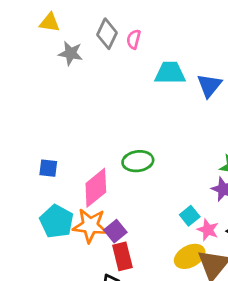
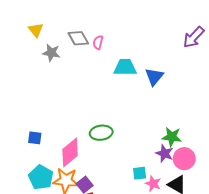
yellow triangle: (50, 23) -> (36, 30), turned 42
gray diamond: (107, 34) -> (78, 38), turned -55
cyan square: (190, 216) -> (140, 173), turned 32

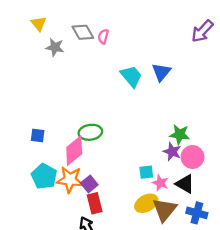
cyan trapezoid: (125, 67) -> (131, 76), moved, turned 50
green ellipse: (101, 133) -> (90, 132), moved

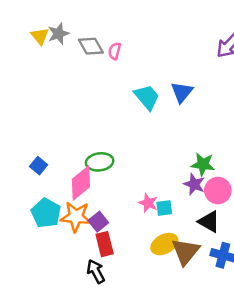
gray star: (55, 47) -> (58, 34), moved, turned -30
blue square: (38, 135) -> (39, 166), turned 32
pink star: (160, 183) -> (148, 203), moved

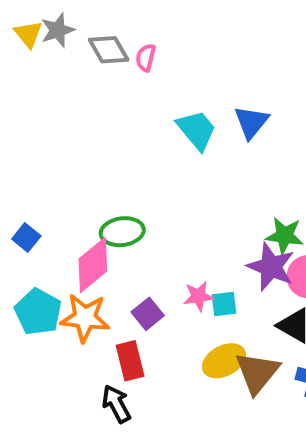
purple star: (194, 184) -> (271, 267), size x1.4
pink star: (148, 203) -> (199, 296), turned -30
purple square: (98, 222) -> (148, 314), moved

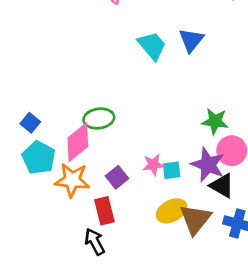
purple star: (271, 267) -> (208, 165), moved
cyan pentagon: (38, 312) -> (39, 158), moved

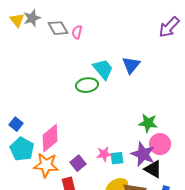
green ellipse: (99, 118) -> (87, 85), moved

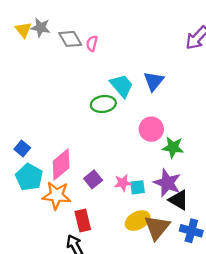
gray star: (32, 18) -> (41, 27), turned 30
pink circle: (160, 144) -> (151, 129), moved
purple square: (78, 163) -> (93, 179), moved

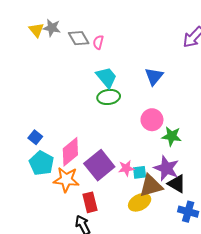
cyan trapezoid: (122, 86) -> (107, 77), moved
purple square: (93, 179) -> (99, 165), size x1.8
brown triangle: (157, 227) -> (151, 186), moved, turned 35

